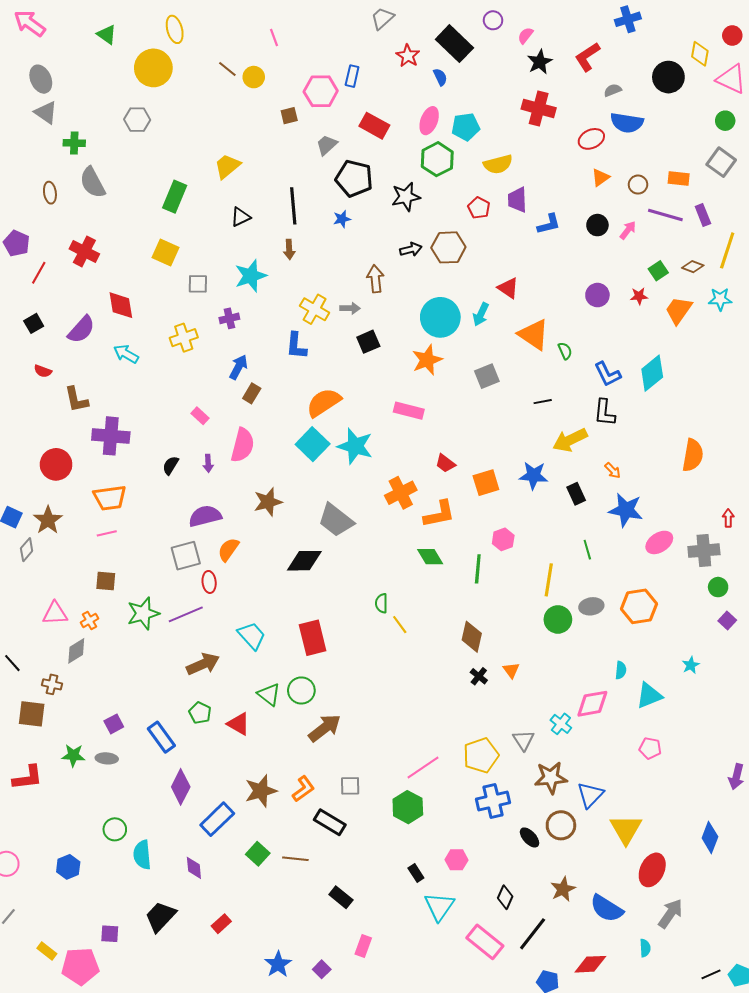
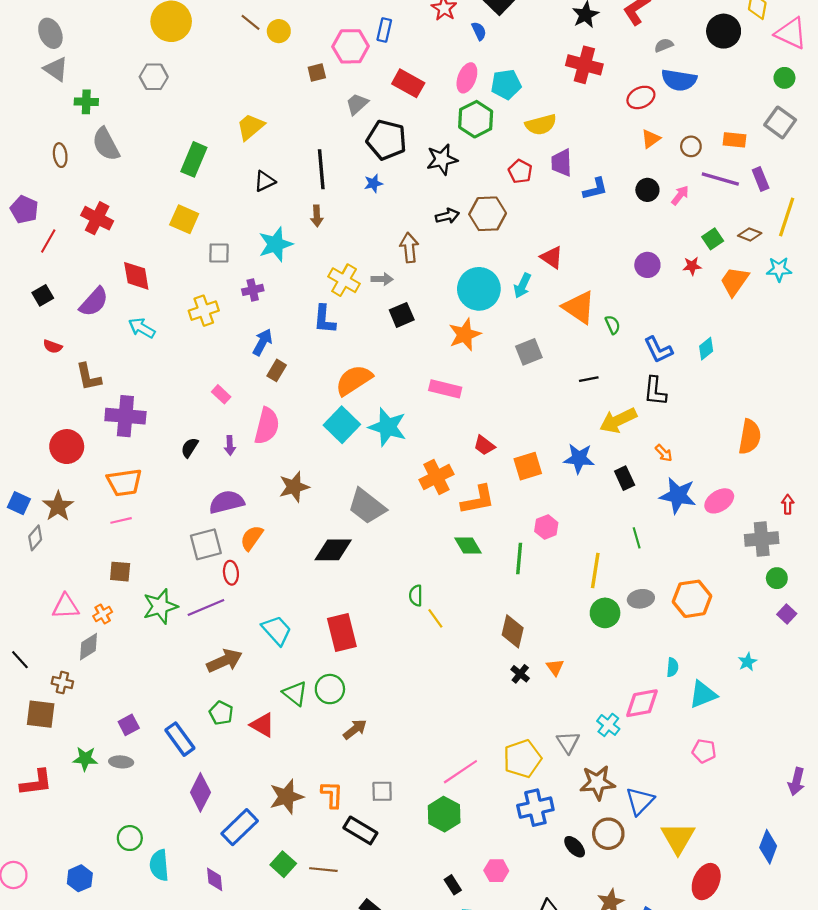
cyan diamond: (652, 373) -> (706, 349), size x0.6
pink ellipse: (659, 542) -> (719, 501), moved
brown arrow: (325, 728) -> (355, 729), size x0.7
orange L-shape: (303, 789) -> (332, 795), turned -52

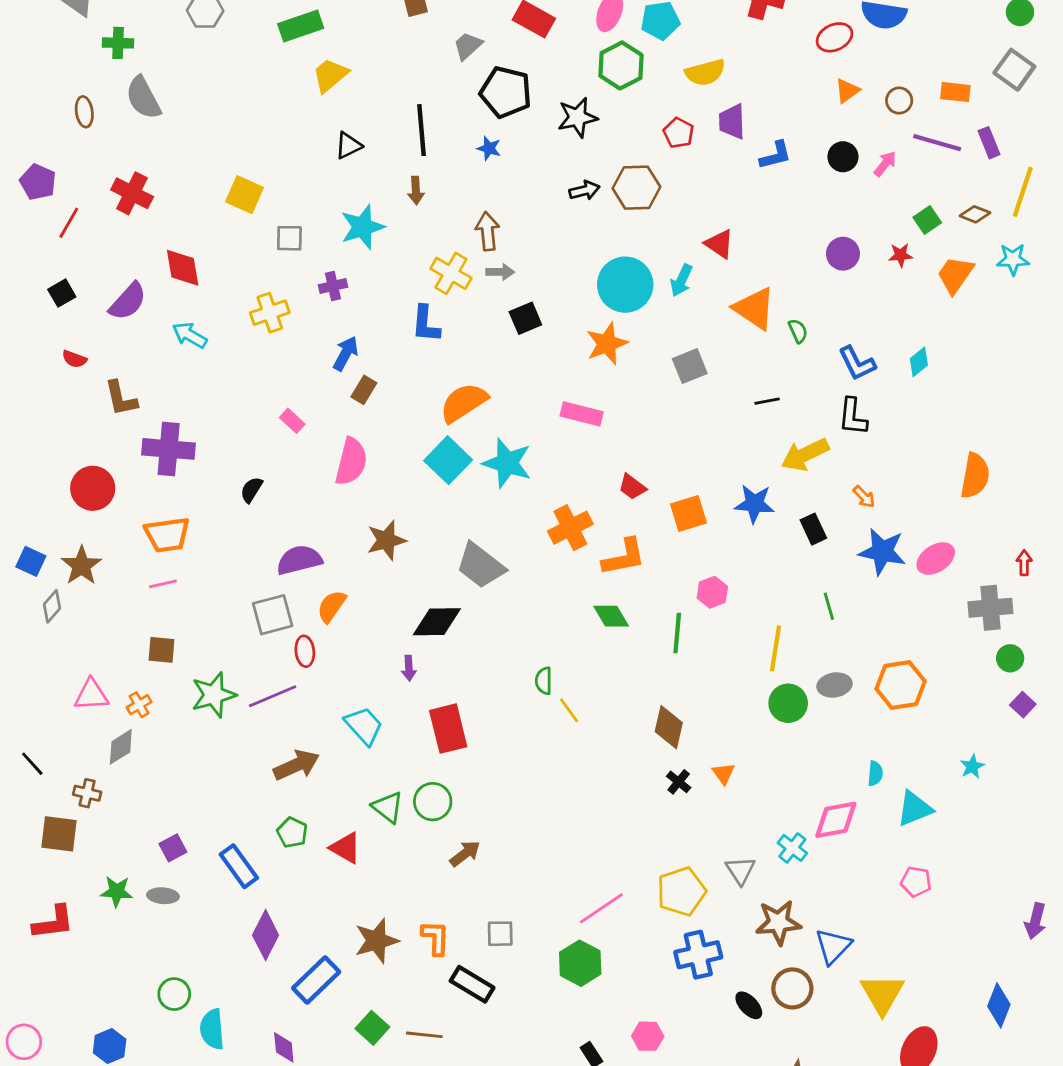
green rectangle: (194, 159) -> (301, 26), moved, turned 48
blue star: (373, 183) -> (489, 148), turned 30
brown arrow: (409, 248) -> (487, 231), moved
purple arrow: (230, 445) -> (409, 668), moved

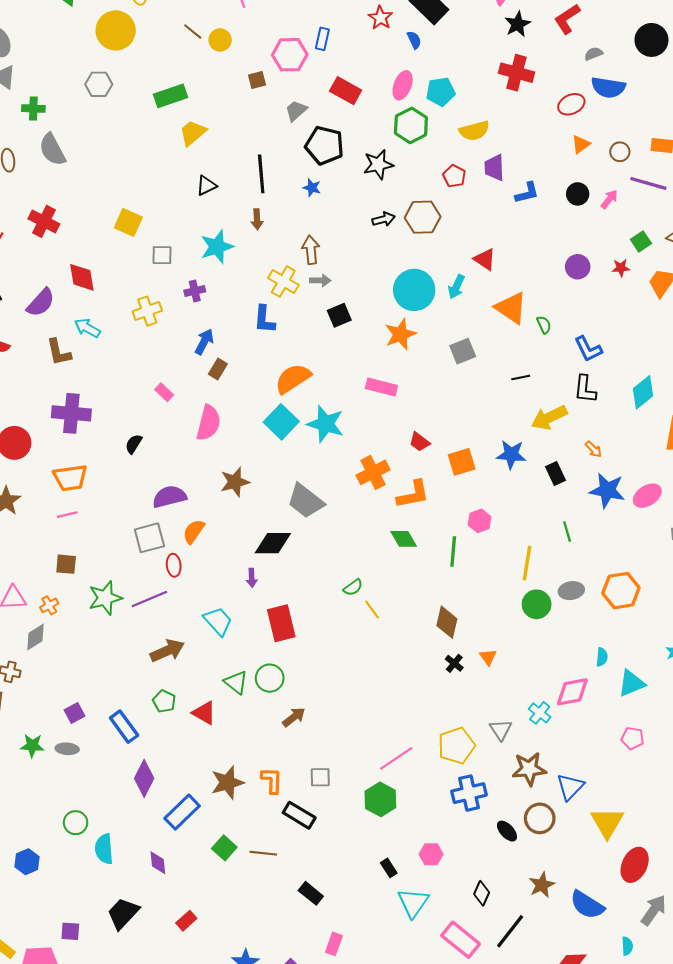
cyan diamond: (919, 362) -> (643, 392), moved, size x1.5
brown L-shape: (121, 398) -> (59, 352), moved
green semicircle: (544, 681) -> (353, 587), turned -126

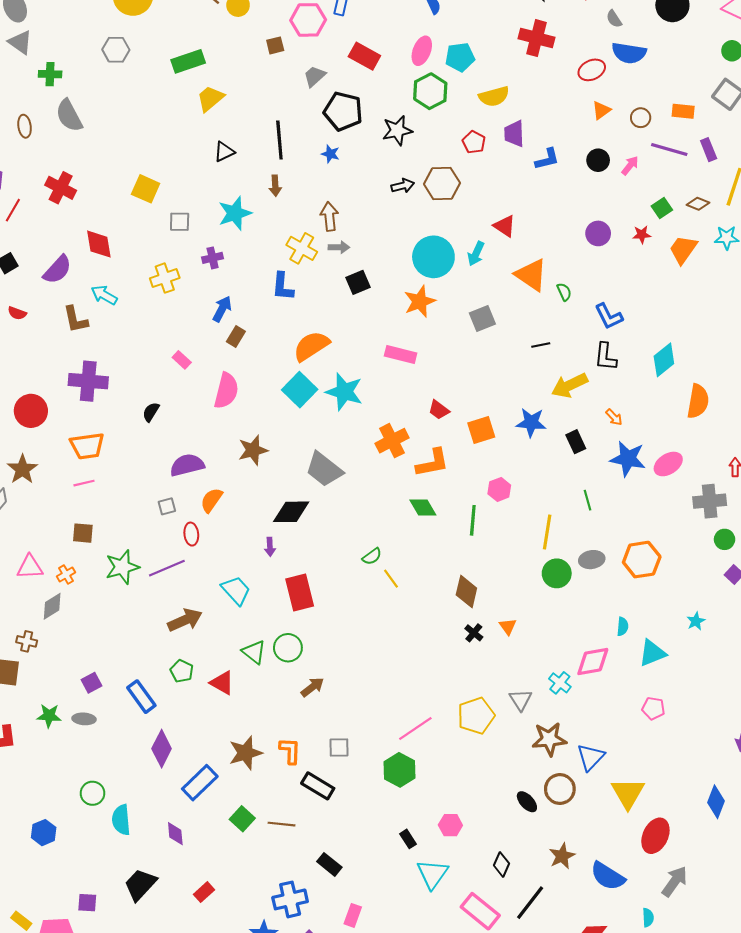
gray semicircle: (593, 54) -> (614, 19), turned -102
gray square: (149, 538) -> (167, 506), size x0.6
blue cross: (469, 793) -> (290, 899), moved

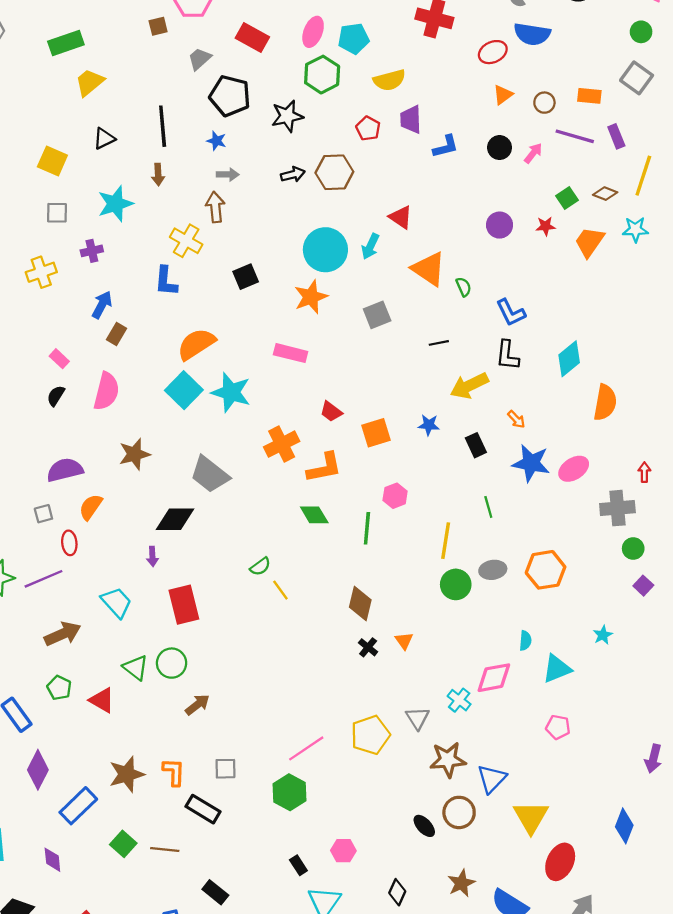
yellow square: (146, 189) -> (52, 161), moved
gray arrow: (339, 247) -> (228, 174), moved
black semicircle: (151, 412) -> (56, 396), moved
blue star: (531, 423) -> (429, 425), size x0.7

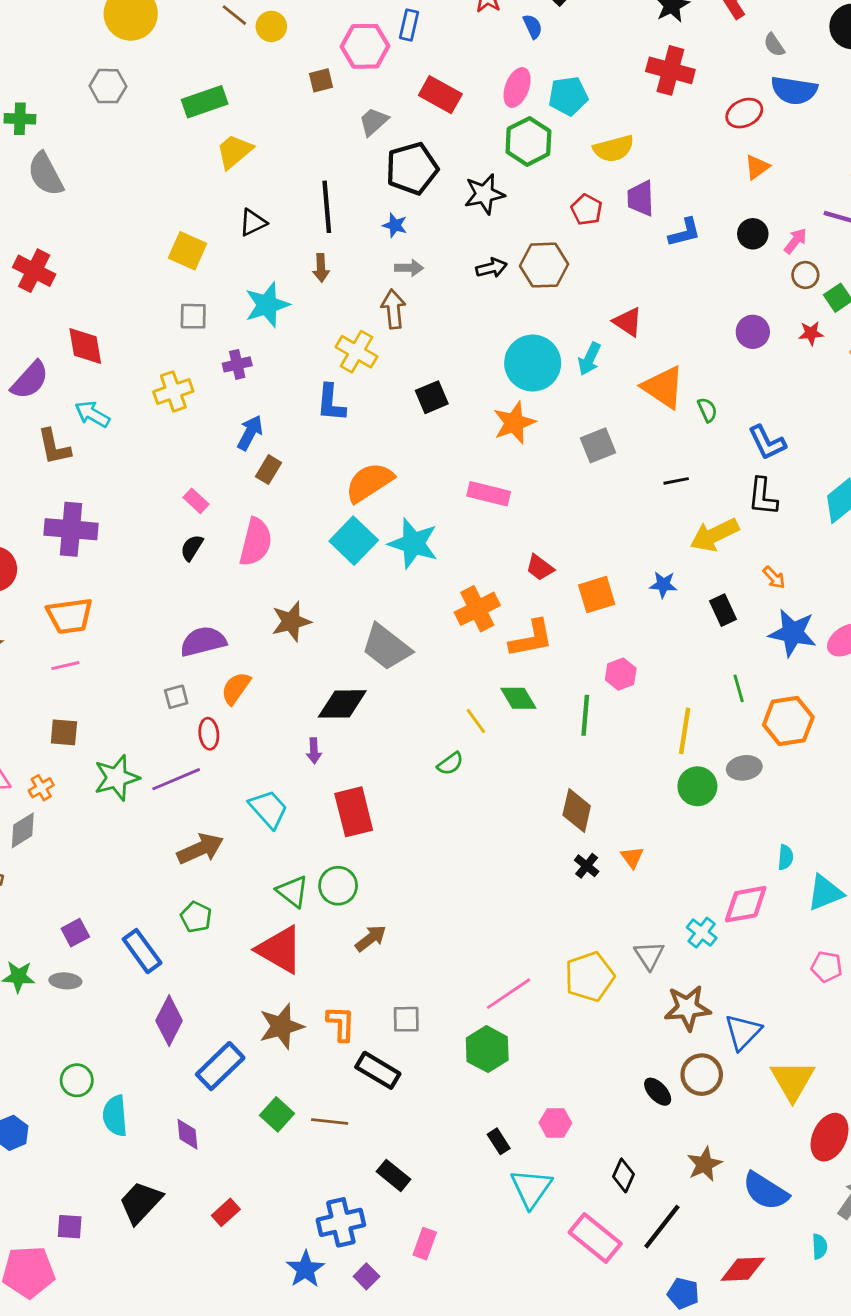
black pentagon: (230, 96) -> (412, 168), turned -30
brown circle: (544, 103) -> (805, 275), moved
orange hexagon: (546, 570) -> (788, 721), moved
yellow line: (280, 590) -> (476, 721), moved
red triangle: (102, 700) -> (280, 950), moved, size x1.5

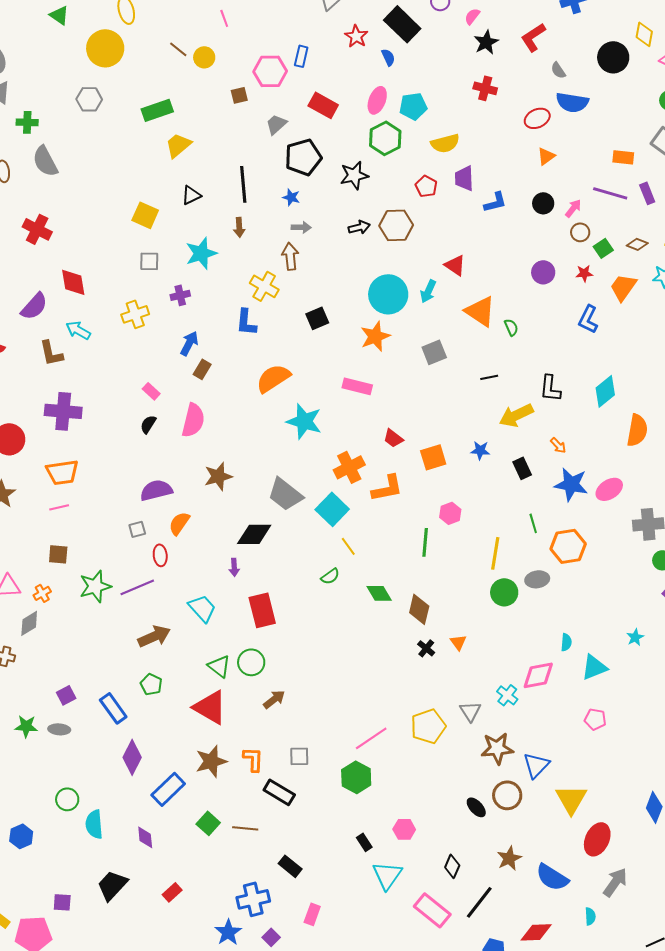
red cross: (670, 70) -> (485, 88), size x0.7
blue L-shape: (767, 443) -> (588, 319), moved, turned 52
cyan square: (354, 541) -> (332, 509), moved
green diamond: (518, 698) -> (379, 593), moved

